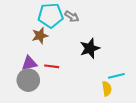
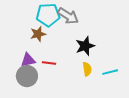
gray arrow: (72, 16) -> (68, 16), size x1.5
yellow semicircle: (107, 89) -> (87, 69), moved

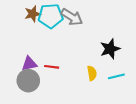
brown star: (38, 34) -> (33, 14), moved
black star: (85, 46) -> (110, 49), moved

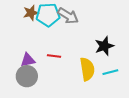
red line: (52, 67) -> (54, 56), moved
yellow semicircle: (92, 73) -> (87, 69), size x1.6

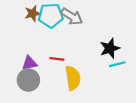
yellow semicircle: (87, 69) -> (73, 78), moved
cyan line: (110, 72) -> (117, 64), moved

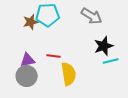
brown star: (33, 13) -> (31, 22), moved
gray arrow: (72, 17) -> (92, 16), moved

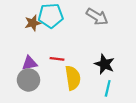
black star: (104, 46) -> (104, 64), moved, turned -30
cyan line: (111, 61) -> (108, 88), moved, turned -63

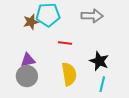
gray arrow: (97, 17) -> (92, 16), turned -30
red line: (57, 59) -> (65, 43), moved

